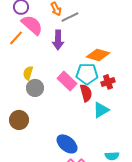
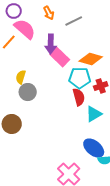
gray line: (70, 17) -> (74, 21), moved
pink rectangle: (67, 81) -> (60, 57), moved
blue ellipse: (67, 144) -> (94, 148), moved

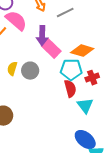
gray circle: (28, 92) -> (30, 71), moved
cyan triangle: (94, 114) -> (85, 106), turned -36

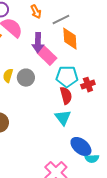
orange diamond: (82, 51) -> (70, 39), moved, turned 70
cyan triangle: (85, 106) -> (63, 118), moved

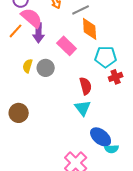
purple arrow: (38, 43) -> (39, 33), moved
cyan pentagon: (67, 77) -> (106, 57), moved
red cross: (88, 85) -> (116, 77), moved

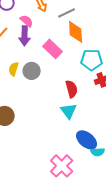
pink semicircle: (32, 18) -> (27, 21), moved, size x0.6

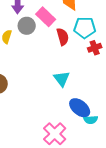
gray circle: (32, 71) -> (27, 26), moved
red semicircle: (72, 89) -> (63, 37), moved

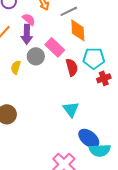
cyan semicircle: (91, 120) -> (100, 150), size x1.5

